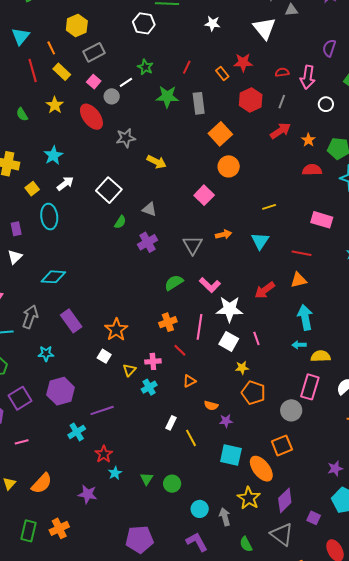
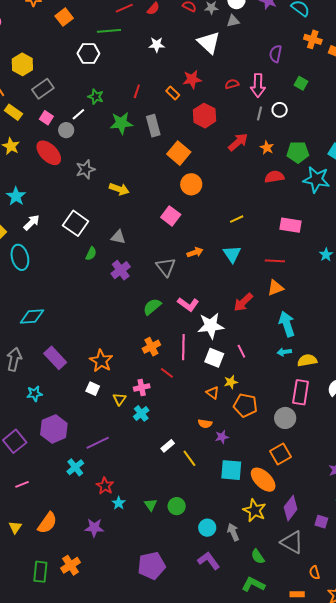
gray line: (282, 102) -> (259, 113), moved
orange triangle: (189, 381) -> (213, 393), moved, turned -48
white rectangle: (171, 423) -> (168, 446), turned 32

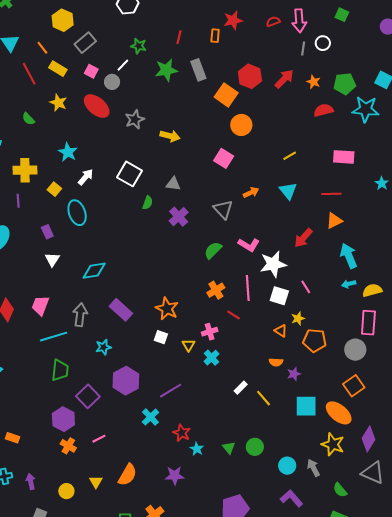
orange rectangle: (173, 93) -> (215, 36), turned 56
red hexagon: (204, 116) -> (250, 76), moved

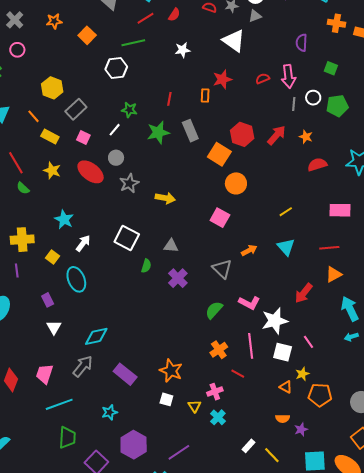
red line: (29, 74) -> (16, 163), moved
gray circle: (112, 82) -> (116, 158), moved
green pentagon: (345, 84) -> (337, 106), moved
gray arrow: (80, 315) -> (83, 366), moved, turned 35

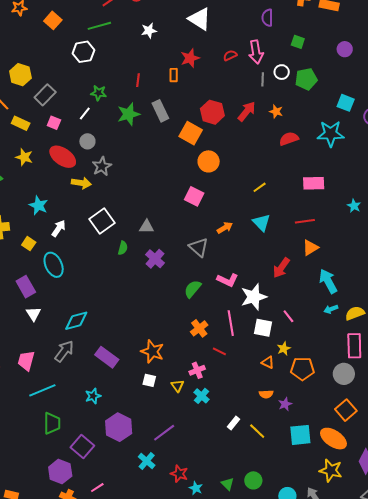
yellow arrow: (165, 198) -> (81, 183), moved
white square: (127, 238) -> (102, 221), turned 30
purple rectangle: (48, 300) -> (26, 287), size x1.5

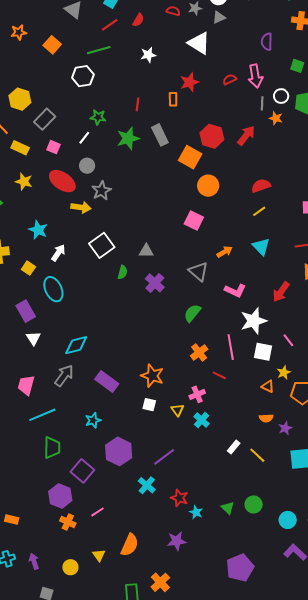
orange star: (276, 111) -> (276, 118), moved
red semicircle: (289, 139) -> (261, 186), moved
pink L-shape: (228, 280) -> (235, 291), moved

